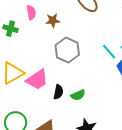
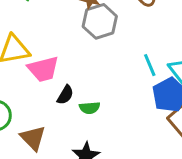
gray hexagon: (67, 50) -> (100, 21), moved

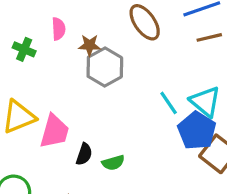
pink trapezoid: (43, 69) -> (54, 131), turned -48

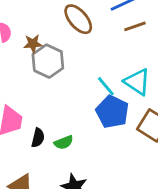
blue pentagon: (197, 131) -> (112, 112), moved

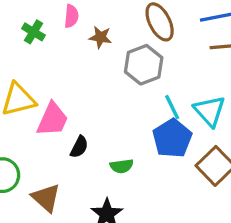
gray hexagon: (48, 61) -> (144, 65), moved
green semicircle: (64, 142) -> (122, 166), moved

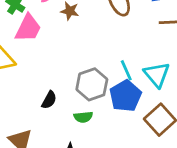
gray hexagon: (144, 65) -> (92, 84), moved
pink trapezoid: (52, 119) -> (28, 28), moved

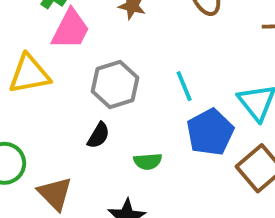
cyan line: (126, 70) -> (184, 86), moved
gray hexagon: (92, 84) -> (115, 84), moved

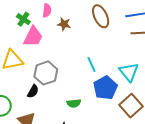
gray hexagon: (115, 84) -> (46, 73), moved
black semicircle: (98, 135) -> (33, 91), moved

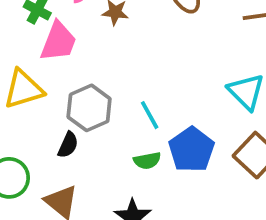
cyan line: (92, 64) -> (150, 115), moved
blue pentagon: (105, 88) -> (192, 150), moved

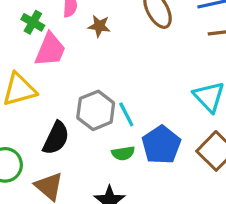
gray hexagon: (89, 108) -> (96, 110), moved
black semicircle: (68, 145) -> (56, 138), size x1.5

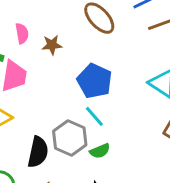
gray hexagon: (96, 110) -> (70, 138), moved
blue pentagon: (161, 145) -> (95, 81), moved

